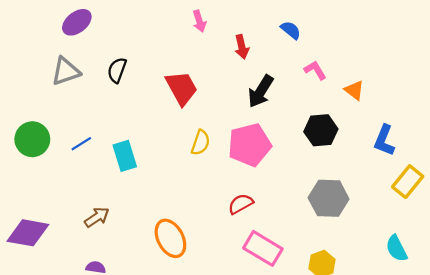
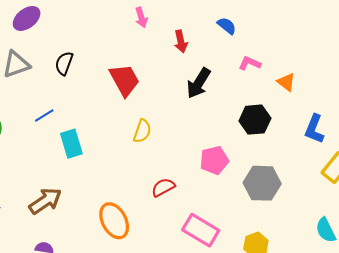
pink L-shape: (315, 70) -> (250, 63), turned -35
blue line: (81, 144) -> (44, 115), moved
pink pentagon: (250, 145) -> (214, 160), moved, size x0.7
red semicircle: (241, 204) -> (163, 187), moved
brown arrow: (97, 217) -> (45, 201), size x1.4

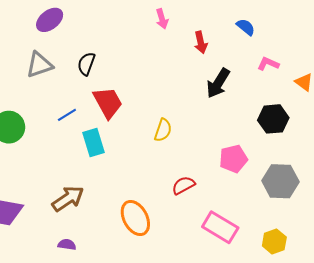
red trapezoid: (125, 80) -> (108, 103), moved

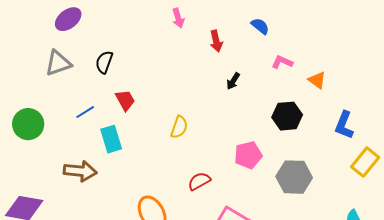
black arrow: (218, 83) -> (233, 81), size x0.6
red trapezoid: (108, 103) -> (125, 100), size x0.7
brown arrow: (68, 199) -> (80, 171), moved, turned 40

